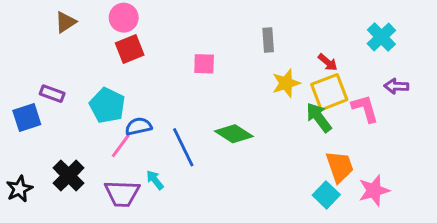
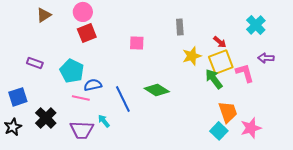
blue square: (27, 117) -> (18, 97), moved
pink line: (121, 146) -> (81, 98), turned 66

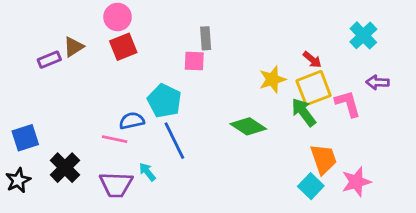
brown triangle: (44, 15) -> (73, 47), moved
gray rectangle: (180, 27) -> (206, 38), moved
purple rectangle: (35, 63) -> (49, 60), moved, turned -42
cyan pentagon: (72, 71) -> (164, 101), moved
green diamond: (157, 90) -> (248, 126), moved

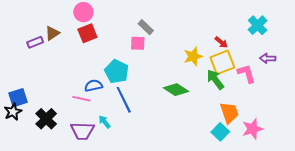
gray rectangle: (206, 38) -> (146, 27), turned -42
black star: (18, 180) -> (13, 112), moved

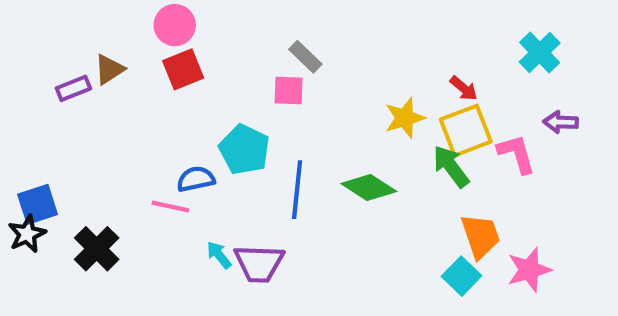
blue line: (124, 100) -> (297, 190), moved, turned 32
purple trapezoid: (82, 131) -> (259, 263), moved

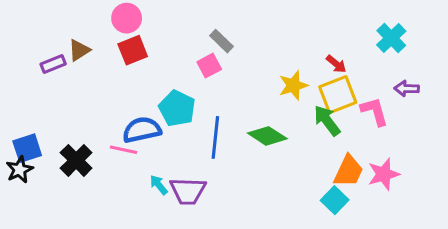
pink square: (289, 90) -> (209, 66), turned -30
blue semicircle: (196, 179) -> (142, 130), size x1.4
orange trapezoid: (481, 236) -> (348, 171), turned 44
black cross: (97, 249) -> (76, 160), moved
pink star: (529, 270) -> (384, 174), moved

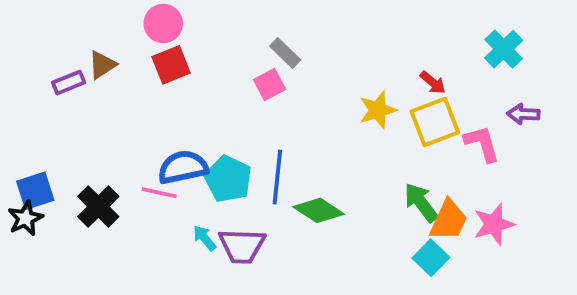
cyan pentagon: (177, 108) -> (228, 179), moved
green arrow: (327, 121) -> (421, 203), moved
green diamond: (267, 136) -> (319, 210), moved

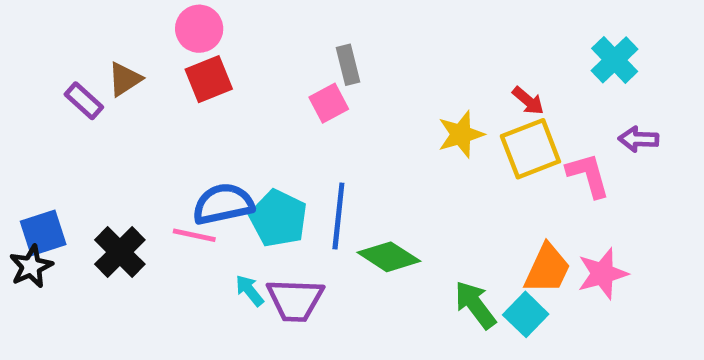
gray rectangle: (285, 53) -> (348, 65), turned 32
purple rectangle: (69, 83) -> (84, 101), turned 64
green arrow: (421, 203) -> (475, 305), moved

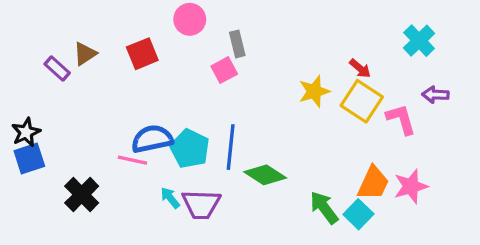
pink circle: (199, 29) -> (190, 19), moved
yellow square: (530, 149) -> (362, 101), turned -36
black cross: (120, 252) -> (82, 195), moved
black star: (31, 266) -> (26, 132), moved

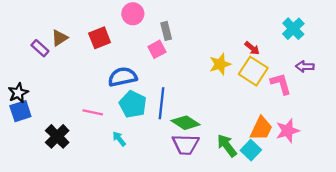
blue semicircle: (152, 139) -> (123, 77), moved
purple trapezoid: (201, 204) -> (186, 144), moved

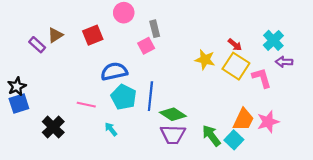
cyan cross: (293, 29) -> (273, 40), moved
yellow star: (220, 64) -> (205, 60), turned 30

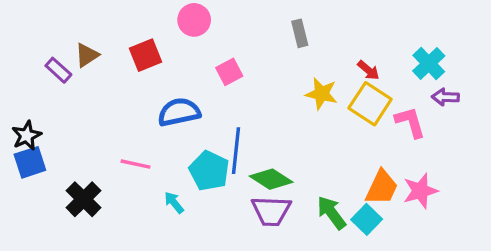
gray rectangle: (155, 29) -> (300, 33), moved
cyan pentagon: (124, 97) -> (209, 171), moved

